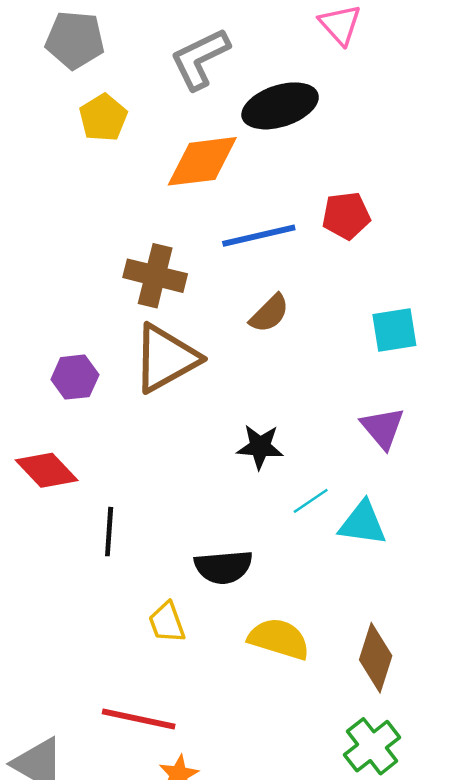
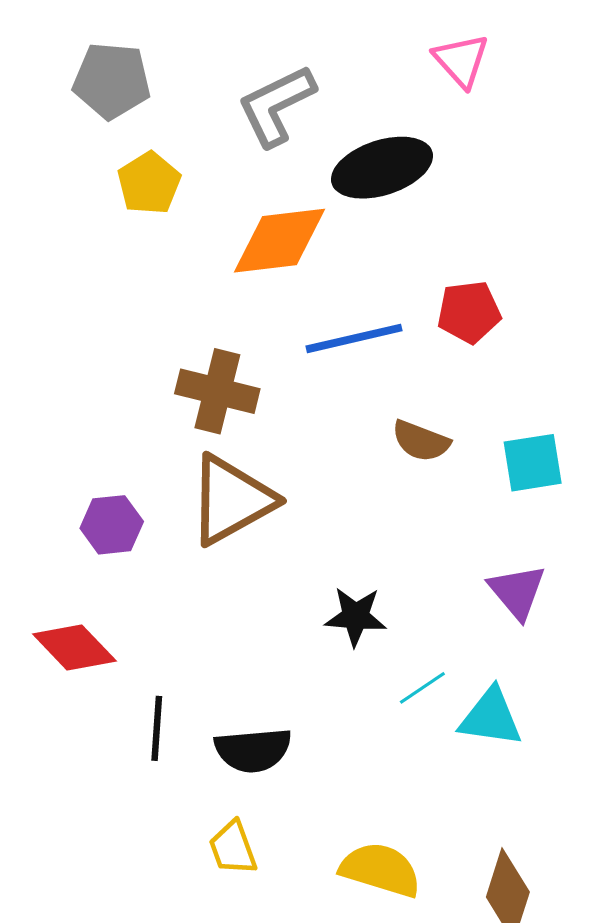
brown semicircle: (269, 313) -> (421, 441), moved, turned 66
black semicircle: (223, 567) -> (253, 750), moved

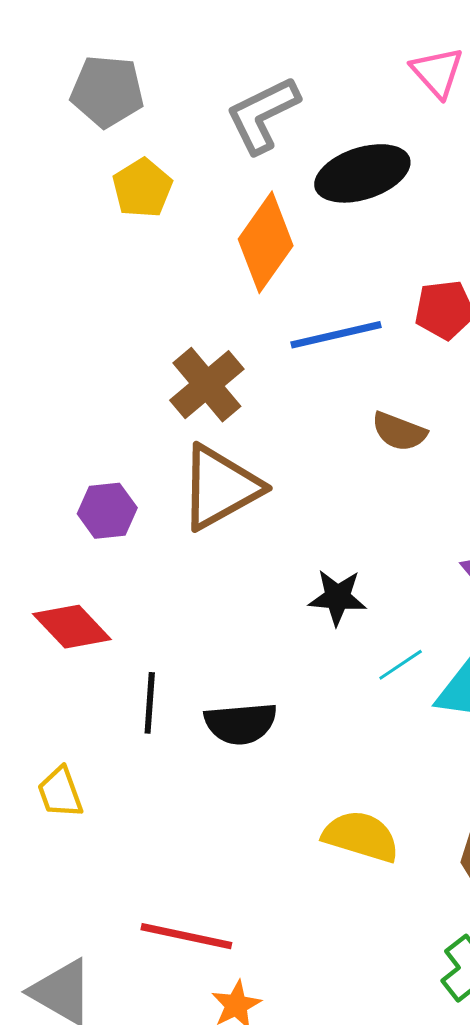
orange diamond: (279, 241) -> (266, 242), turned -48
brown cross: (217, 391) -> (207, 385), turned 36
yellow trapezoid: (233, 848) -> (60, 792), moved

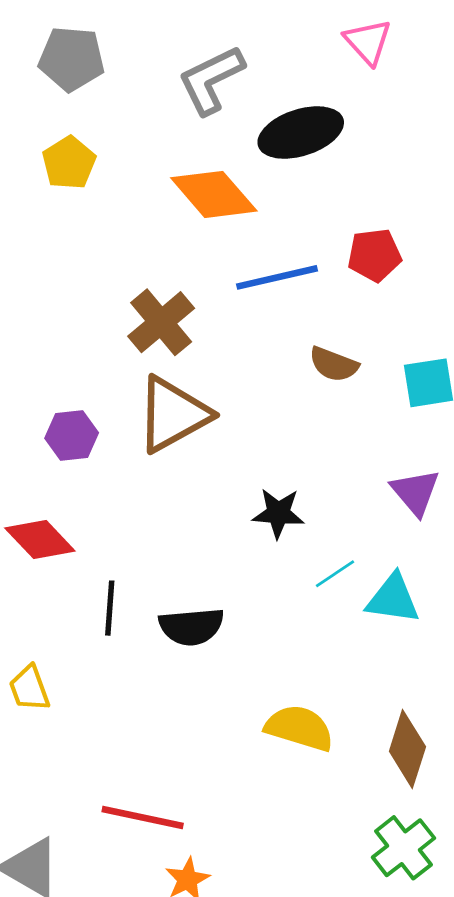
yellow pentagon: (142, 188) -> (69, 163), moved
orange diamond: (266, 242) -> (214, 194), turned -76

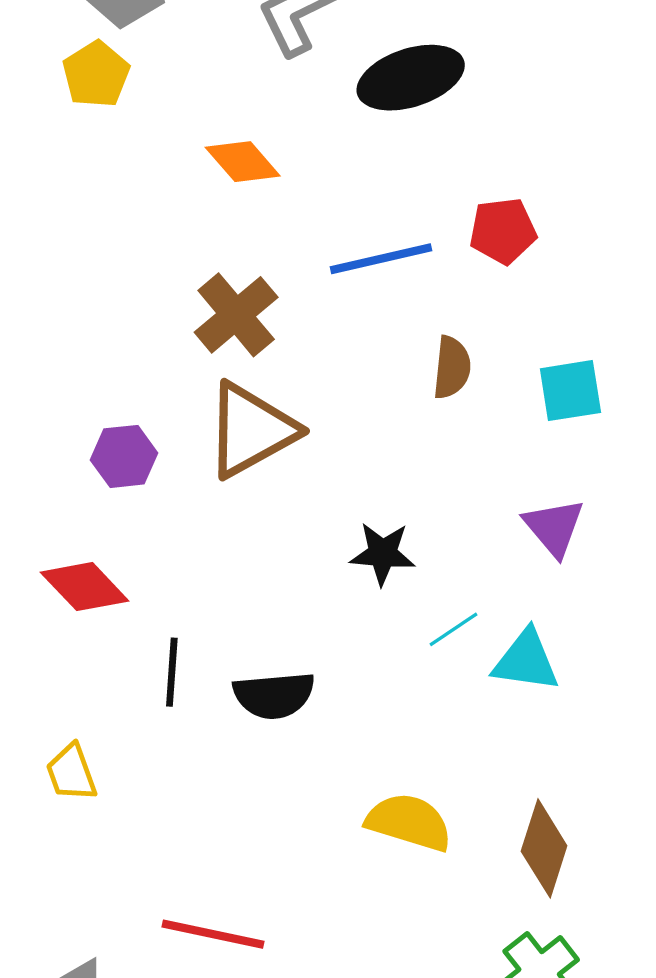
yellow pentagon: (69, 163) -> (96, 74), moved
orange diamond: (214, 194) -> (243, 162), moved, size x0.7
brown semicircle: (334, 364) -> (452, 368), turned -105

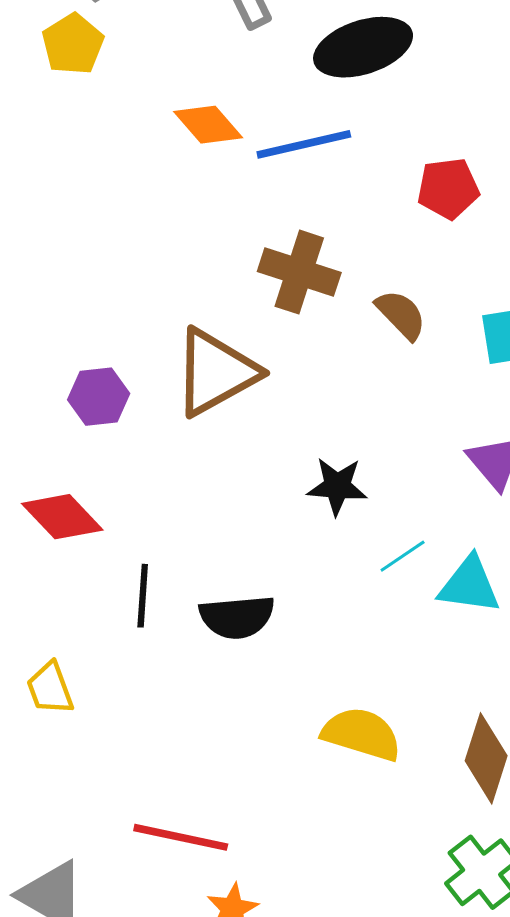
blue line: (381, 259) -> (304, 144), moved
brown cross: (236, 315) -> (299, 272), moved, turned -32
brown semicircle: (452, 368) -> (401, 315), turned -50

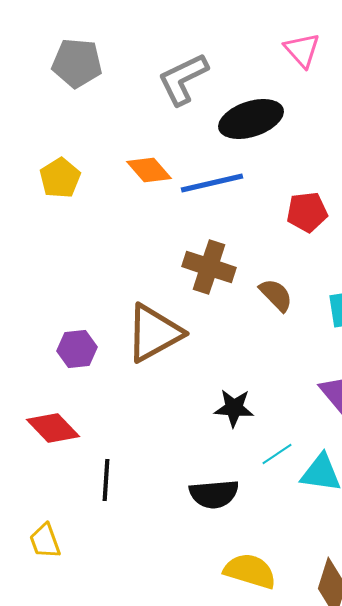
yellow pentagon: (73, 44) -> (60, 178), moved
black semicircle: (237, 617) -> (214, 494), moved

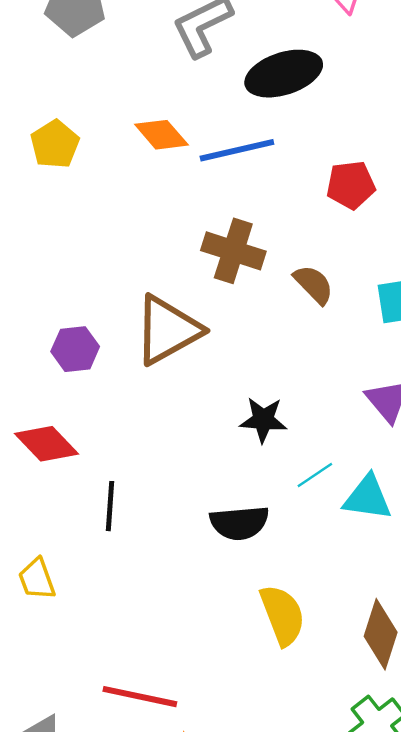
yellow semicircle: (250, 571) -> (282, 615), turned 52

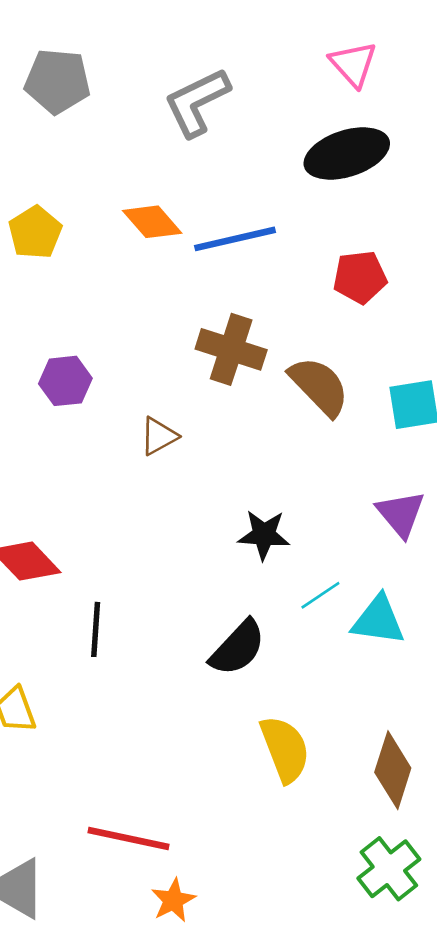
black ellipse: (284, 74) -> (347, 153), moved
brown semicircle: (314, 284) -> (319, 386), size x1.4
brown triangle: (167, 330) -> (159, 436), size x0.5
purple hexagon: (75, 349) -> (65, 381), moved
black semicircle: (239, 523) -> (238, 648), turned -42

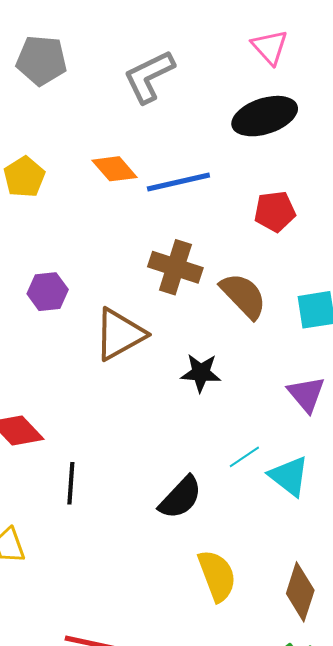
brown triangle: (159, 436) -> (120, 334), size x1.8
black star: (264, 535) -> (201, 373), moved
cyan triangle: (378, 620) -> (289, 476), turned 30

